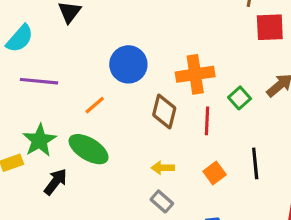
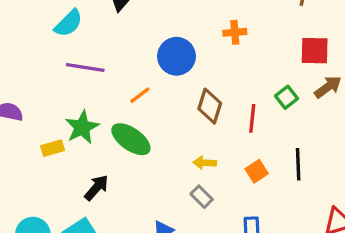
red square: (270, 27) -> (315, 51), moved
orange cross: (195, 74) -> (235, 32), moved, size x0.6
black arrow: (55, 182) -> (96, 188), moved

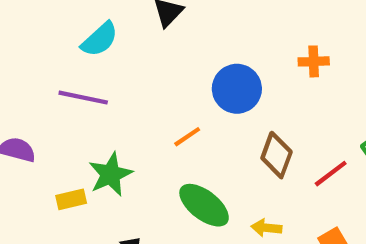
purple line: (85, 67) -> (83, 98), moved
red line: (252, 118) -> (331, 174), turned 44
green ellipse: (131, 139) -> (204, 205), moved

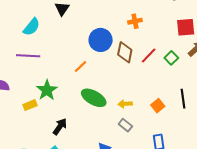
brown diamond: (277, 155) -> (125, 52), moved
red line: (331, 174) -> (149, 55), moved

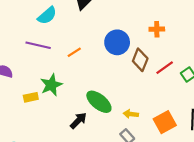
orange line: (81, 67) -> (74, 52), moved
orange square: (158, 106) -> (165, 122), size x1.5
black arrow: (60, 127) -> (78, 121), moved

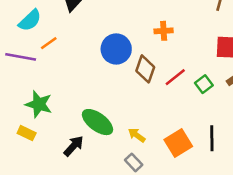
orange line: (74, 52) -> (49, 43), moved
green star: (51, 85) -> (39, 104), turned -30
yellow rectangle: (31, 97) -> (27, 133), moved, turned 40
yellow arrow: (131, 114) -> (137, 135), turned 32

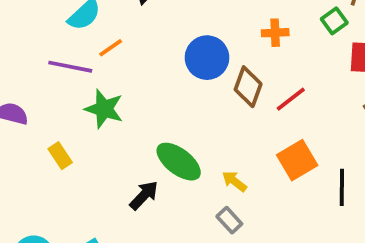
green square: (204, 84) -> (334, 21), moved
green star: (39, 104) -> (104, 109), moved
yellow rectangle: (27, 133) -> (60, 156), moved, turned 30
orange square: (178, 143) -> (297, 160), moved

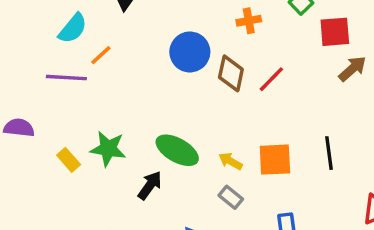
green star: (104, 109) -> (108, 149), moved
orange square: (297, 160) -> (275, 160), moved, turned 36

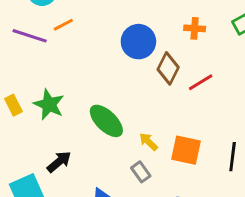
black arrow: (150, 185) -> (59, 162), moved

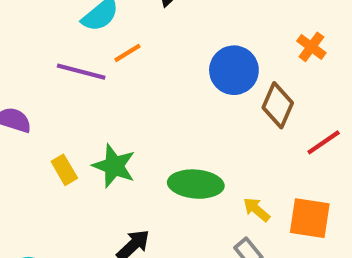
orange cross: (195, 28) -> (311, 47), turned 36
red line: (201, 82) -> (324, 142), moved
green ellipse: (106, 121) -> (196, 184), turned -36

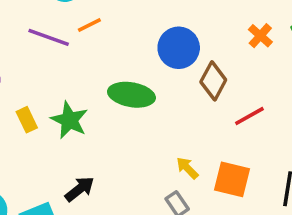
orange cross: (311, 47) -> (260, 36), moved
green ellipse: (196, 184) -> (131, 95), moved

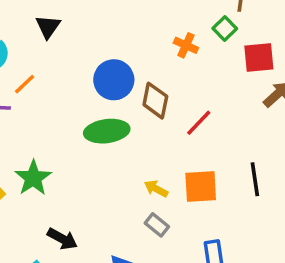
green ellipse: (131, 95) -> (107, 131), moved
green star: (69, 120) -> (33, 178), turned 30
black arrow: (80, 189) -> (62, 239), turned 84

